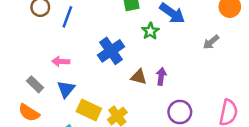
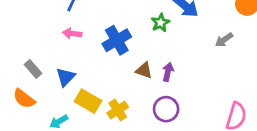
pink arrow: (61, 62) -> (72, 34), moved
purple circle: (180, 112) -> (166, 109), moved

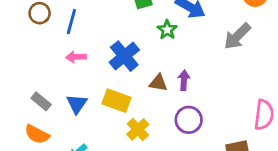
gray arrow: (224, 40) -> (237, 36), size x1.5
yellow rectangle: (88, 101) -> (116, 101), moved

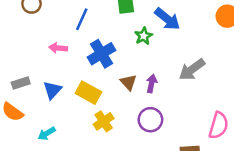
blue line: (71, 22) -> (82, 19), moved
gray arrow: (237, 36) -> (192, 70), moved
brown triangle: (158, 83) -> (128, 82), turned 30
gray rectangle: (41, 101) -> (21, 83), turned -66

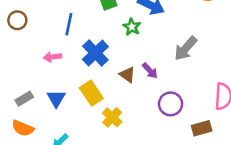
purple arrow: (152, 84) -> (150, 71), turned 138
yellow rectangle: (88, 93) -> (91, 93), turned 40
purple circle: (150, 120) -> (171, 104), moved

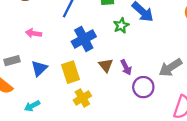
gray arrow: (186, 48) -> (170, 67), moved
pink arrow: (52, 57) -> (33, 33), moved
purple circle: (171, 104) -> (143, 87), moved

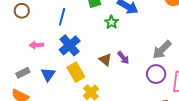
blue cross: (84, 39) -> (70, 45), moved
purple circle: (143, 87) -> (156, 74), moved

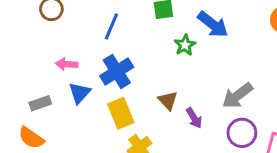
gray arrow: (162, 50) -> (237, 96), moved
purple arrow: (123, 58) -> (194, 118), moved
blue triangle: (48, 75) -> (80, 93), moved

